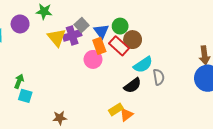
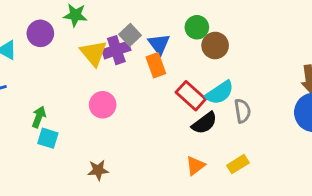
green circle: (120, 26) -> (197, 27), moved
brown circle: (133, 40) -> (215, 46), moved
red rectangle: (119, 46) -> (191, 96), moved
pink circle: (93, 59) -> (103, 105), moved
yellow rectangle: (116, 109) -> (238, 164), moved

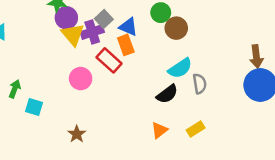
purple circle: (40, 33) -> (66, 18), moved
blue triangle: (159, 44) -> (128, 27), turned -30
red rectangle: (191, 96) -> (109, 60), moved
green arrow: (39, 117) -> (15, 89), moved
brown star: (98, 170) -> (77, 134), turned -30

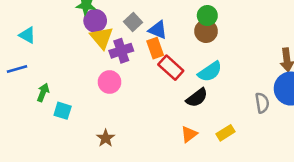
green circle: (161, 13) -> (207, 16), moved
purple cross: (92, 32) -> (121, 51), moved
red rectangle: (109, 60) -> (171, 68), moved
gray semicircle: (200, 84) -> (262, 103), moved

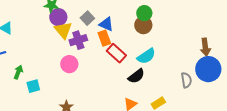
cyan square: (63, 111) -> (33, 86), turned -32

